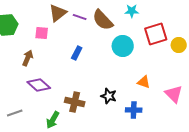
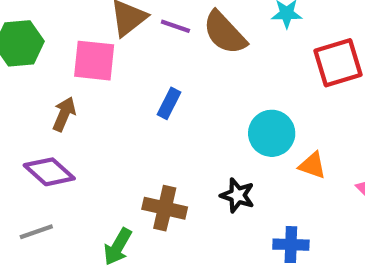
pink square: (42, 33) -> (94, 61), size x1.5
cyan circle: (123, 46) -> (272, 133), moved
purple diamond: (39, 85) -> (49, 172), moved
blue cross: (134, 110) -> (291, 245), moved

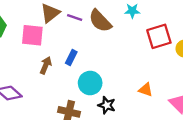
brown arrow: (64, 114) -> (46, 65), moved
cyan circle: (272, 133) -> (90, 83), moved

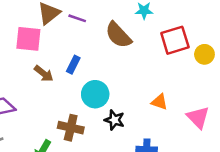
brown semicircle: (100, 21) -> (118, 35), moved
brown arrow: (46, 65) -> (44, 74), turned 105

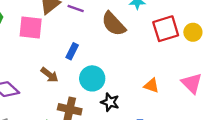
yellow circle: (204, 54) -> (193, 32), moved
brown arrow: (44, 74) -> (50, 75), moved
pink triangle: (198, 117) -> (192, 83), moved

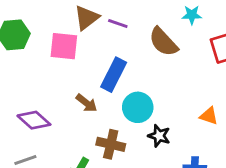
blue rectangle: (72, 51) -> (114, 75), size x1.6

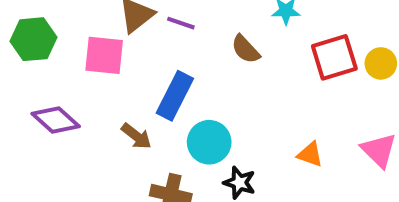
brown semicircle: (163, 42) -> (245, 49), size x0.7
purple diamond: (34, 120) -> (56, 120), moved

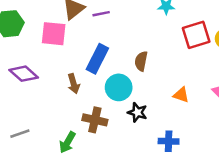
purple line: (181, 23) -> (101, 14), turned -30
brown semicircle: (245, 49) -> (141, 61), moved, turned 54
brown arrow: (136, 136) -> (74, 84), turned 36

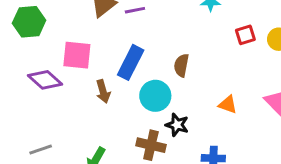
pink square: (54, 34) -> (77, 55), moved
red square: (196, 35) -> (245, 35), size x0.6
brown cross: (95, 120) -> (151, 145), moved

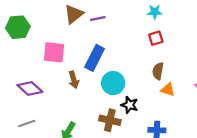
red square: (245, 35) -> (156, 38), moved
brown semicircle: (181, 65) -> (158, 71), moved
purple diamond: (45, 80) -> (30, 89), moved

